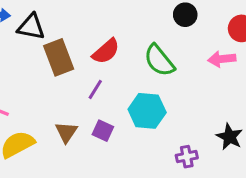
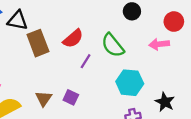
purple line: (95, 89) -> (86, 61), moved
cyan hexagon: (147, 111) -> (130, 83), moved

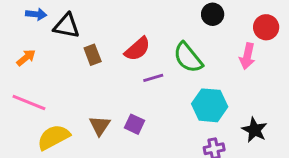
brown rectangle: (38, 43) -> (93, 55), size x0.6
pink arrow: (159, 44) -> (247, 56), turned -72
purple line: (86, 61) -> (153, 78), turned 42

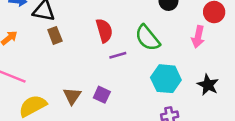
red semicircle: (137, 49) -> (104, 31), turned -65
brown rectangle: (93, 55) -> (55, 35), moved
black star: (255, 130) -> (208, 85), moved

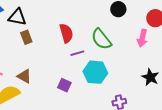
cyan hexagon: (166, 79) -> (95, 72), moved
brown triangle: (72, 96) -> (24, 76), moved, turned -35

